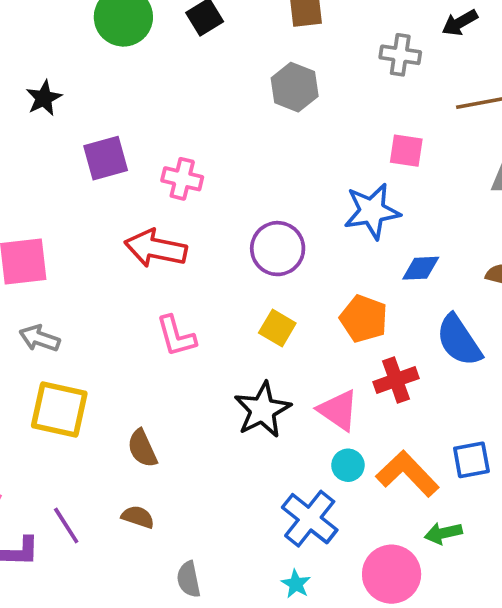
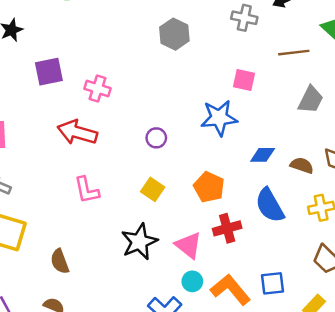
purple circle: (278, 249) -> (156, 138), size x0.6
blue diamond: (421, 268) -> (263, 155), moved

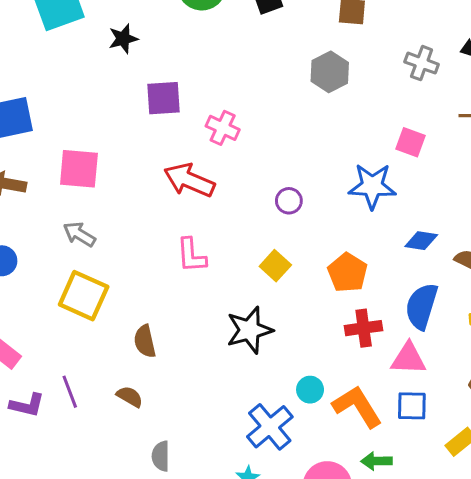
blue semicircle: (270, 205) -> (422, 306), turned 39
pink triangle: (188, 245) -> (408, 359), moved, turned -44

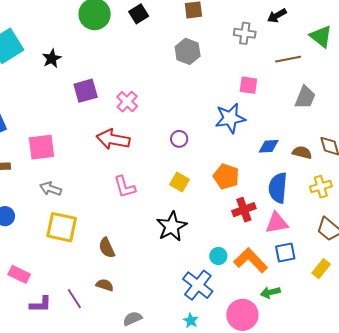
pink cross: (223, 128) -> (127, 102), turned 30
purple line: (70, 392) -> (74, 299), moved
gray semicircle: (161, 456) -> (132, 319), turned 78

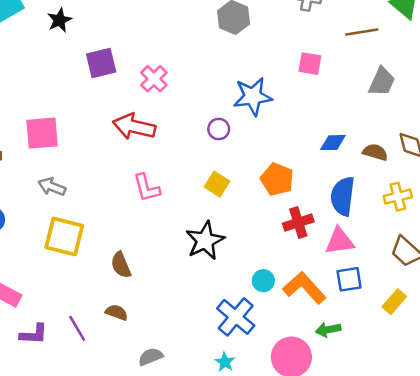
blue star: (230, 118) -> (253, 96), moved

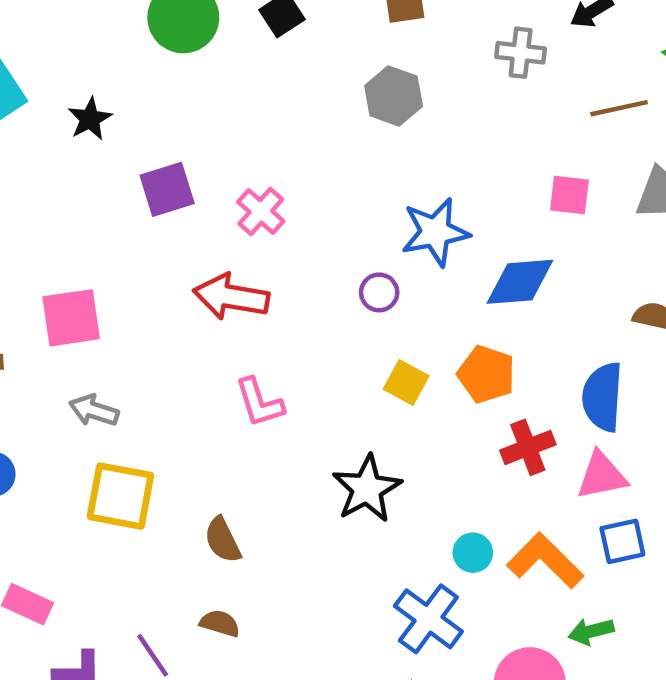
pink square: (310, 64) -> (569, 195), moved
blue diamond: (333, 143) -> (520, 282), moved, size x1.5
yellow square: (217, 184) -> (406, 382), moved

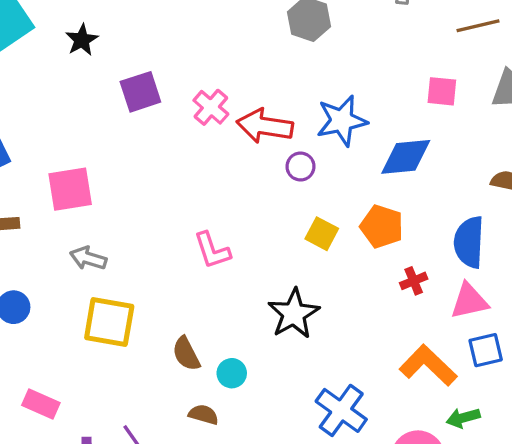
red arrow: (231, 297) -> (265, 126), moved
red cross: (528, 447) -> (414, 281), size x0.7
cyan circle: (473, 553) -> (232, 373), moved
brown semicircle: (220, 623) -> (203, 415), moved

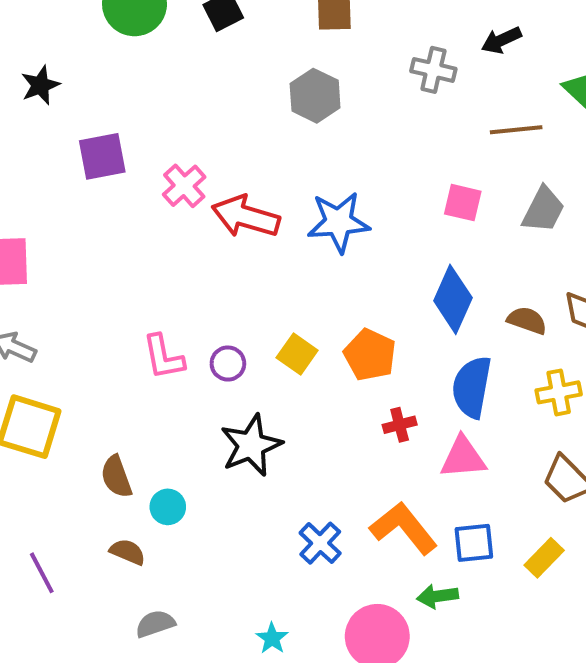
blue diamond: (406, 157) -> (453, 299), moved, turned -68
purple circle: (301, 167) -> (228, 364), moved
blue square: (486, 350) -> (474, 543), moved
blue cross: (341, 410) -> (320, 543), moved, size x0.7

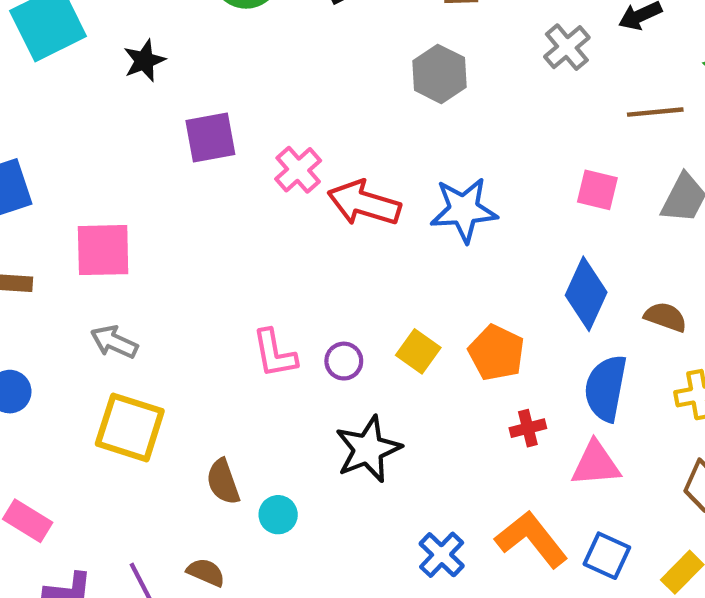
gray cross: (433, 70) -> (567, 47), turned 36
blue square: (474, 543) -> (607, 556), turned 30
brown semicircle: (128, 552) -> (206, 572), moved

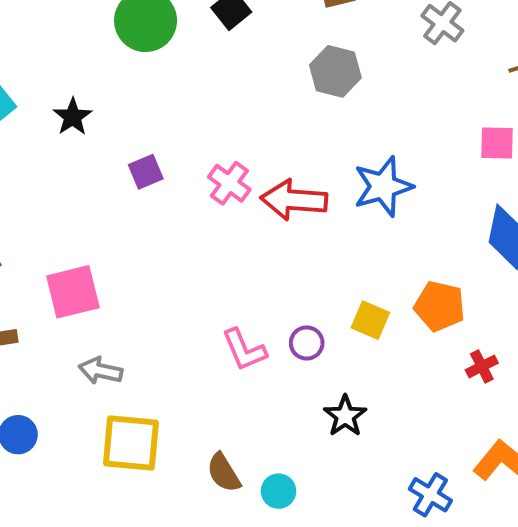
purple square: (210, 137) -> (146, 172), size x0.7
black star: (368, 449) -> (345, 416), size x0.7

